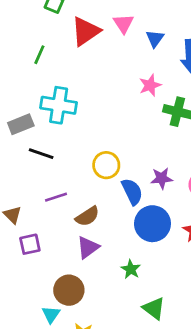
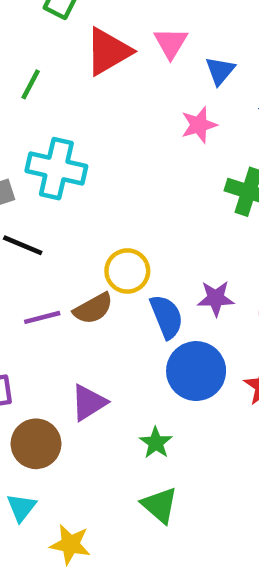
pink star: (150, 85) -> (199, 125), moved
brown semicircle: (87, 216) -> (93, 308), moved
brown circle: (69, 290) -> (36, 444), moved
green triangle: (154, 308) -> (160, 505), moved

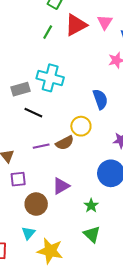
green line: (31, 84) -> (48, 32), moved
blue semicircle: (167, 317) -> (100, 99), moved
yellow star: (70, 544) -> (50, 251), size x1.4

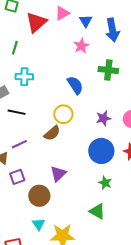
pink triangle: (105, 22) -> (62, 13), turned 42
green line: (48, 32) -> (15, 48), moved
cyan cross: (50, 78) -> (24, 77), size x0.7
purple line: (41, 146) -> (19, 144), moved
green star: (91, 206) -> (105, 183), moved

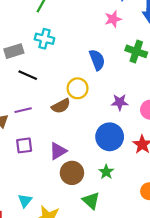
purple square: (17, 177) -> (24, 145), moved
brown circle: (39, 196) -> (72, 173), moved

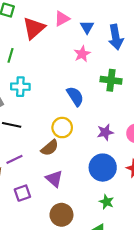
purple triangle: (58, 151) -> (54, 179), moved, turned -36
brown circle: (72, 173) -> (61, 215), moved

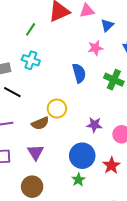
blue semicircle: (75, 96) -> (79, 73), moved
green star: (106, 202) -> (78, 180), moved

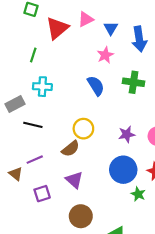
green star: (78, 180) -> (138, 194), moved

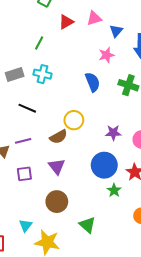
red triangle: (57, 28) -> (66, 22), size x0.7
gray rectangle: (15, 104) -> (15, 74), moved

